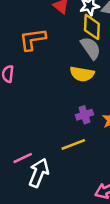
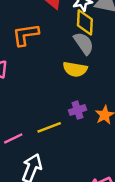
yellow line: (73, 144) -> (49, 127), moved
pink line: (23, 158) -> (13, 138), moved

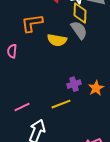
yellow semicircle: (75, 69) -> (57, 40), moved
yellow line: (49, 127) -> (61, 104), moved

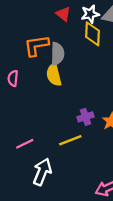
gray semicircle: (79, 30) -> (57, 54), moved, turned 36
yellow semicircle: (57, 40) -> (54, 75), moved, turned 66

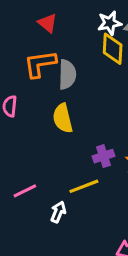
red triangle: (63, 14) -> (48, 23), moved
yellow semicircle: (54, 75) -> (63, 118), moved
white arrow: (42, 172) -> (58, 212), moved, size x0.6

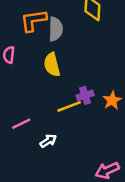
yellow line: (84, 186) -> (69, 106), moved
white arrow: (58, 212) -> (48, 141), turned 35

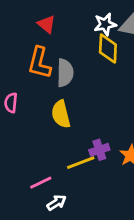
orange L-shape: (33, 20) -> (39, 63), turned -68
pink line: (21, 124) -> (41, 183), moved

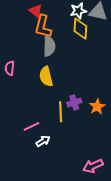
orange L-shape: (39, 63) -> (43, 26), moved
yellow line: (81, 163) -> (61, 112), turned -72

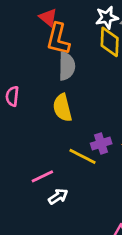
yellow line: (61, 112) -> (82, 156), turned -60

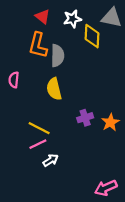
white star: (107, 18) -> (72, 19), moved
orange L-shape: (58, 39) -> (38, 45), moved
yellow line: (82, 156) -> (39, 128), moved

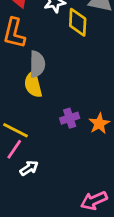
gray semicircle: (57, 56) -> (37, 64), moved
pink line: (38, 144) -> (14, 149), turned -30

